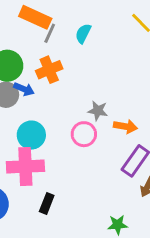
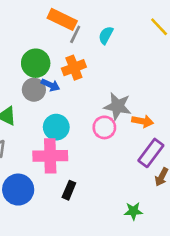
gray star: (98, 111) -> (118, 106), size x1.5

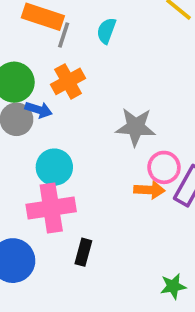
orange arrow: (143, 121) -> (149, 190), moved
pink circle: (104, 127) -> (164, 167), moved
green star: (133, 211) -> (173, 286), moved

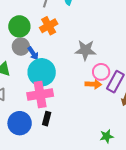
blue arrow: (39, 110) -> (33, 53), moved, turned 40
cyan circle: (54, 167) -> (42, 72), size x1.4
black rectangle: (83, 252) -> (47, 119), moved

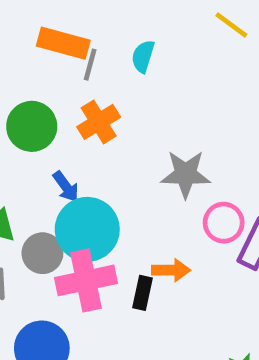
gray circle: (21, 47) -> (42, 253), moved
orange arrow: (93, 84) -> (171, 270), moved
black rectangle: (47, 119) -> (142, 293), moved

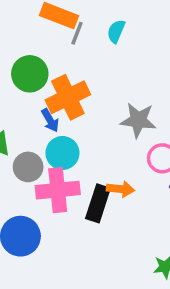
orange cross: (99, 122) -> (68, 97), moved, size x1.4
cyan circle: (87, 229) -> (62, 153), size x0.7
black rectangle: (142, 293) -> (98, 203), size x1.5

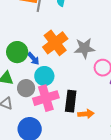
green circle: (30, 74) -> (17, 52), moved
orange cross: (68, 97) -> (55, 43), moved
orange arrow: (120, 189) -> (86, 114), moved

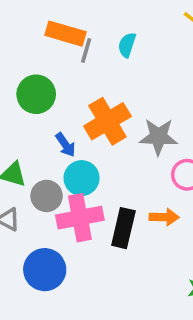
green circle: (17, 52) -> (36, 94), moved
orange arrow: (86, 114) -> (164, 217), moved

